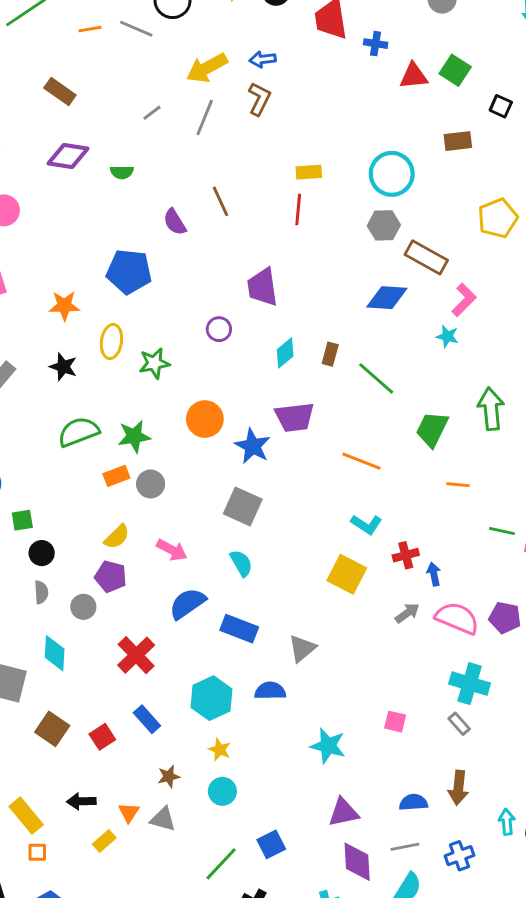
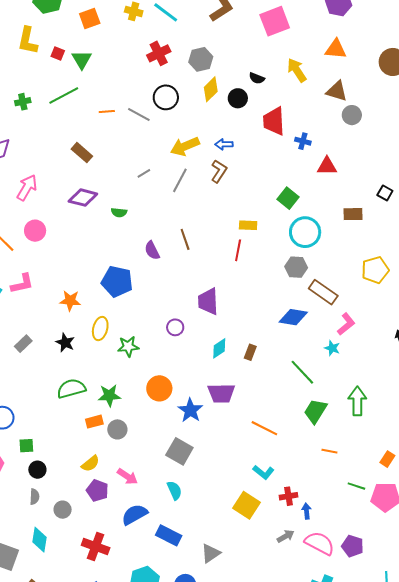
green square: (455, 70) -> (288, 198), moved
green line: (376, 378) -> (302, 372), moved
purple pentagon: (111, 576) -> (97, 491), moved
red cross: (136, 655) -> (96, 547), turned -32

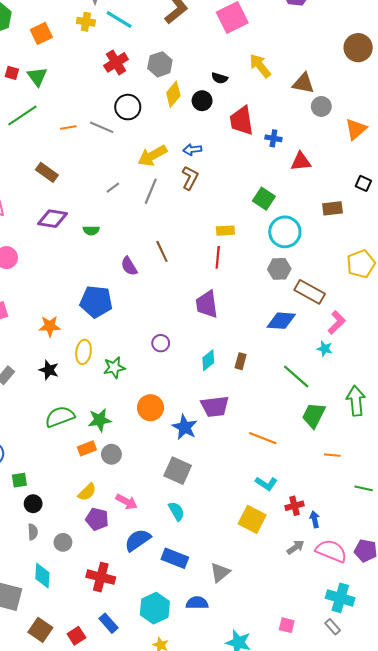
orange triangle: (336, 49) -> (356, 129), moved, turned -40
purple trapezoid: (208, 301) -> (207, 304), moved

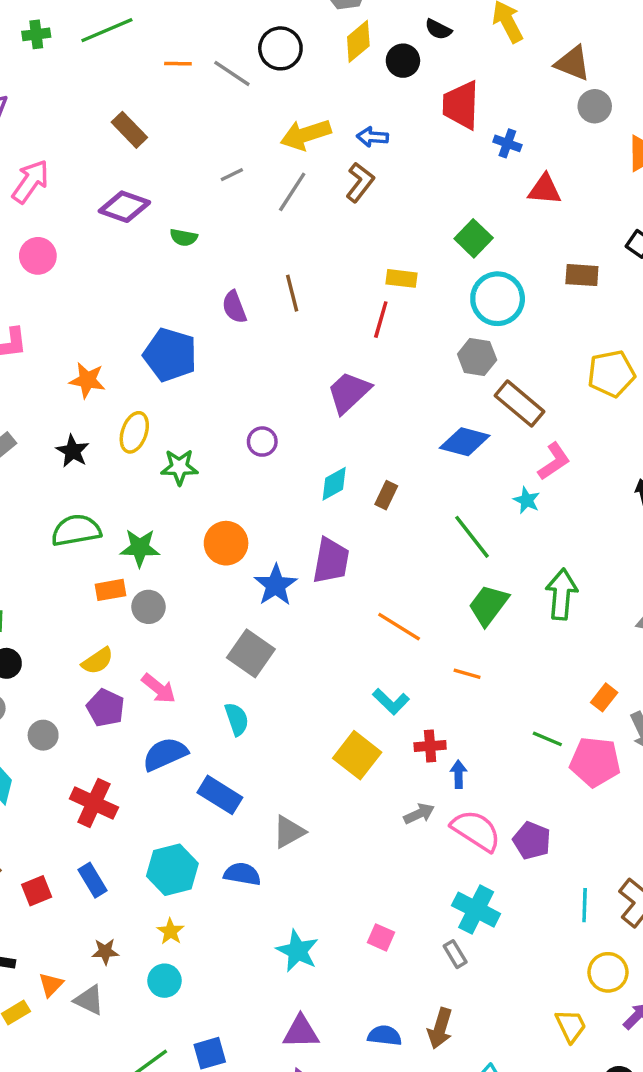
purple trapezoid: (207, 304) -> (349, 392), turned 44
purple trapezoid: (215, 406) -> (331, 561), turned -84
orange line: (332, 455) -> (467, 674), moved

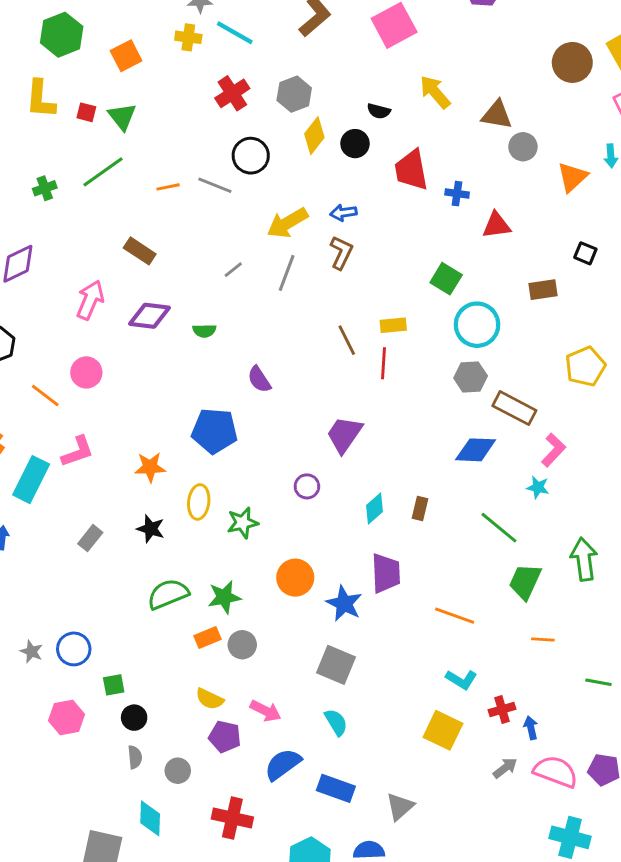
pink arrow: (31, 181) -> (90, 300), moved
brown line: (292, 293) -> (347, 340), moved
purple trapezoid: (349, 392) -> (344, 435), moved
yellow semicircle: (98, 661) -> (210, 699), turned 72
orange line: (467, 674) -> (543, 639), moved

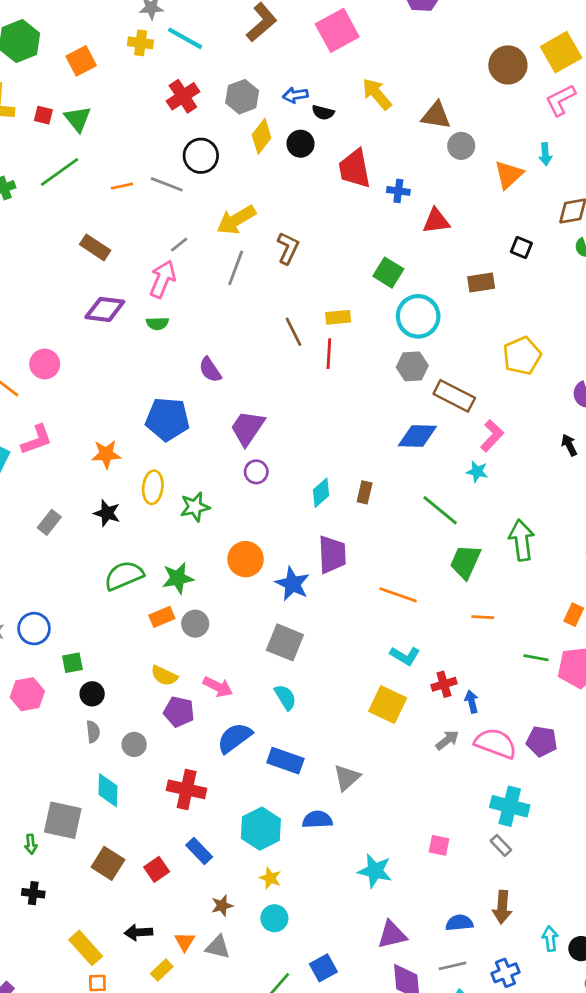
blue arrow: (343, 213) -> (295, 95), moved
gray line: (233, 270) -> (179, 245), moved
pink arrow: (90, 300) -> (163, 279), moved
purple trapezoid: (344, 435) -> (247, 428), moved

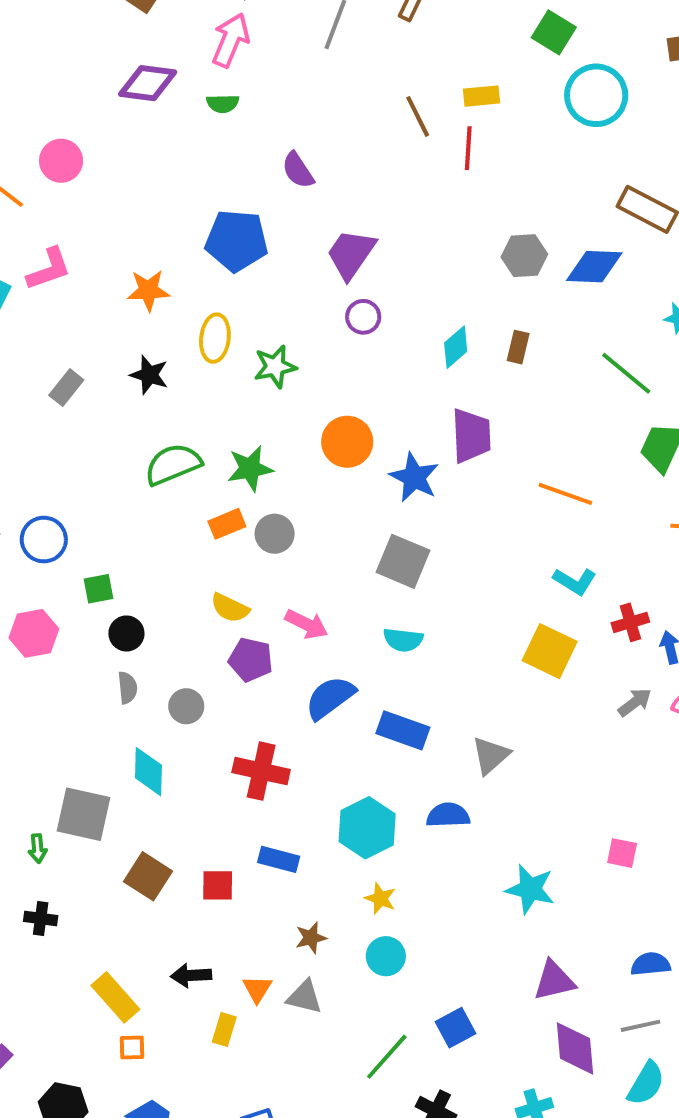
gray hexagon: (412, 366) -> (524, 256), moved
cyan semicircle: (285, 697) -> (403, 640), turned 128
blue rectangle: (199, 851) -> (279, 859), turned -32
red square: (157, 869) -> (218, 885), turned 35
yellow rectangle: (162, 970) -> (224, 1030), turned -30

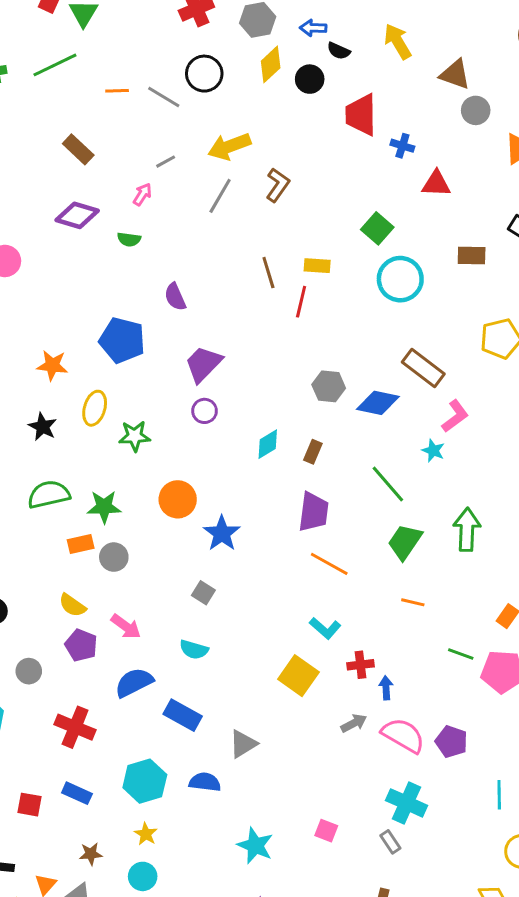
pink arrow: (231, 40) -> (142, 194), size x0.6
purple trapezoid: (471, 436) -> (314, 512), moved
gray square: (403, 561) -> (203, 593), size x0.6

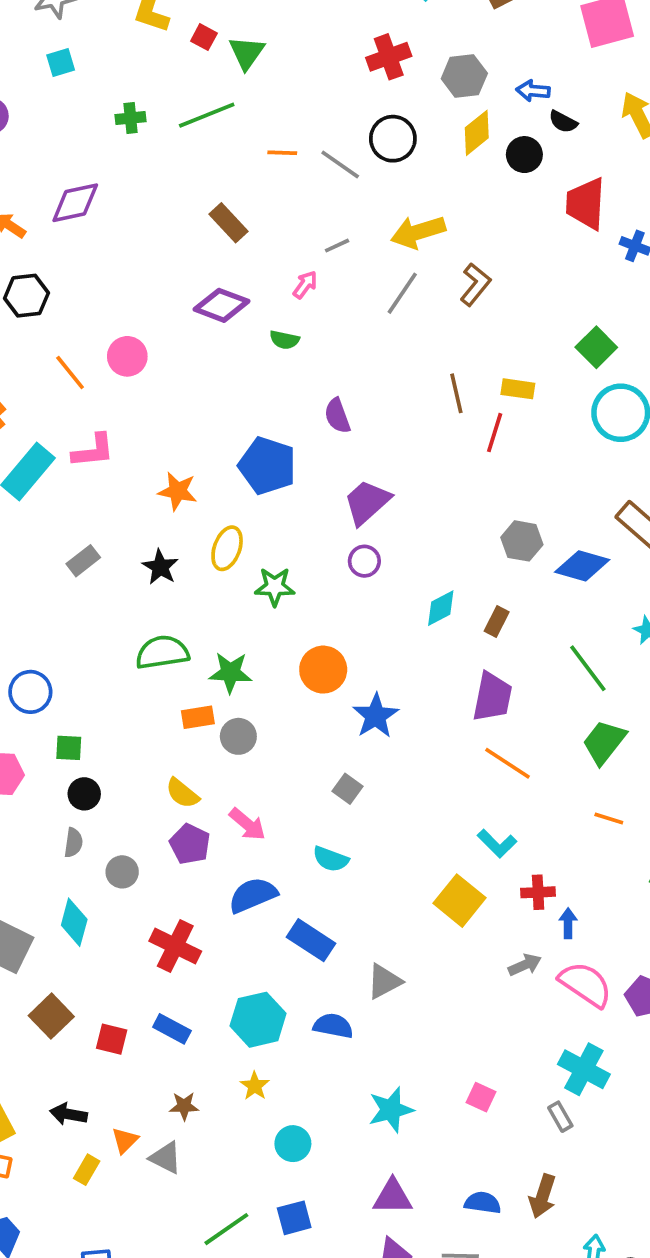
cyan star: (255, 846) -> (391, 1110), turned 30
cyan circle: (143, 876) -> (293, 1144), moved

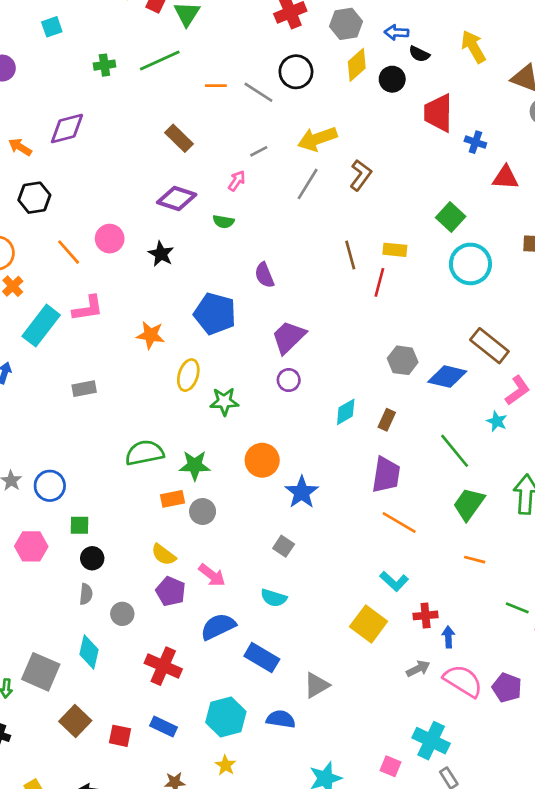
gray rectangle: (83, 561) -> (84, 389), turned 30
black star: (160, 567) -> (161, 254), moved
cyan cross: (584, 1069) -> (431, 741), moved

